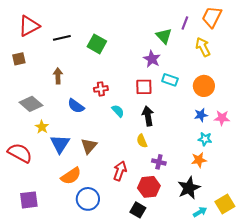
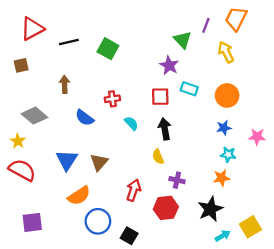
pink star: (222, 118) -> (257, 137), moved
yellow star: (42, 127) -> (18, 141), moved
black square: (138, 210) -> (129, 236), moved

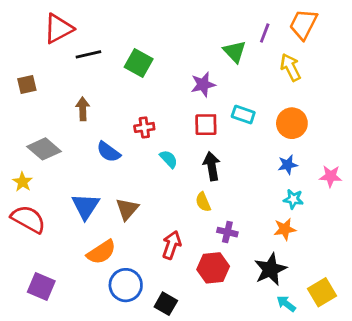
red triangle: (32, 29) -> (58, 29), moved
purple star: (169, 65) -> (203, 84), moved, turned 30
purple square: (32, 222) -> (41, 286), turned 30
cyan arrow: (223, 236) -> (286, 304), turned -112

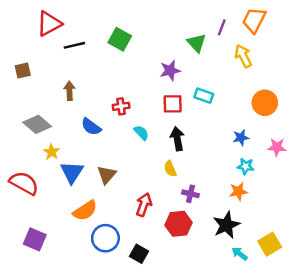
green square: (139, 63) -> (120, 39), moved
orange circle: (292, 123) -> (265, 103), moved
yellow star: (23, 182) -> (52, 152), moved

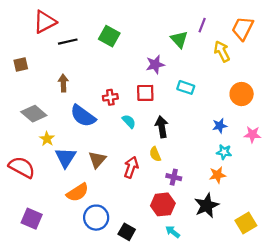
orange trapezoid: (254, 20) -> (243, 28), moved
red square: (173, 104) -> (145, 93), moved
blue semicircle: (91, 127) -> (83, 116), size x1.4
red arrow: (144, 205) -> (131, 167), moved
cyan arrow: (240, 254) -> (173, 232), moved

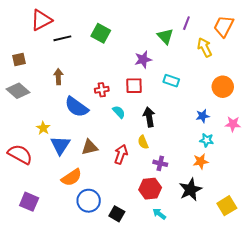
gray diamond: (34, 114) -> (18, 91), moved
brown triangle: (97, 160) -> (90, 147), turned 36

